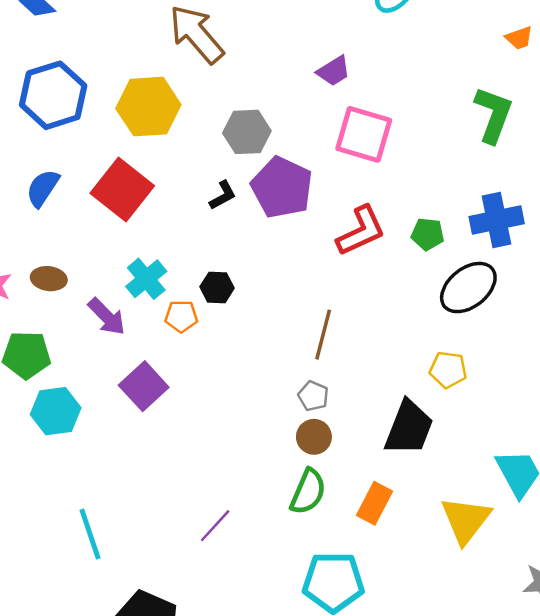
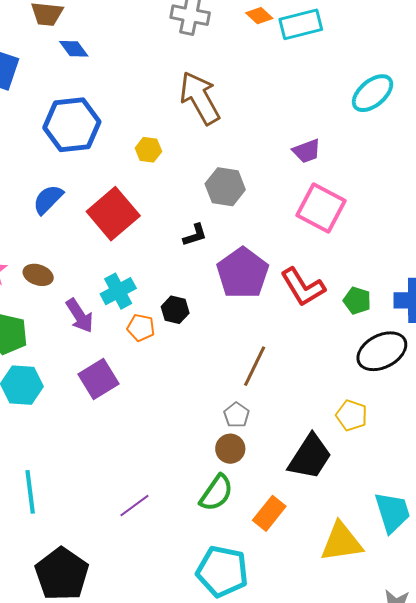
yellow hexagon: (148, 107) -> (148, 150), size x0.5
purple pentagon: (282, 187) -> (243, 273), moved
red L-shape: (361, 231) -> (303, 287), turned 72
yellow triangle: (466, 520) -> (341, 542), turned 33

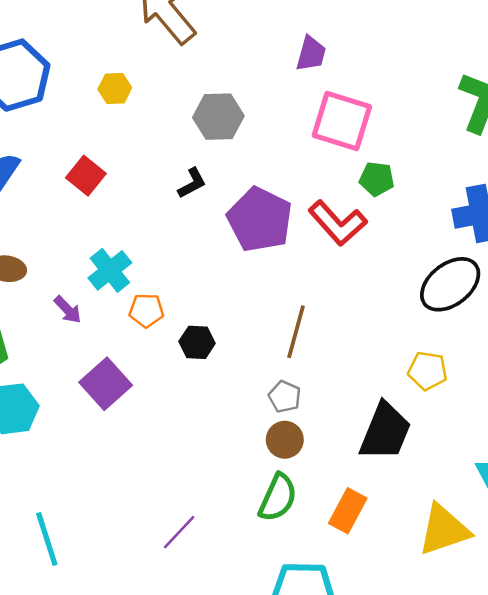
purple trapezoid: (307, 151) -> (311, 54), turned -44
red square: (113, 214) -> (86, 176), size x0.6
green pentagon: (357, 301) -> (377, 179), moved
black hexagon: (175, 310) -> (197, 342), moved
purple arrow: (80, 316) -> (68, 310), size x0.7

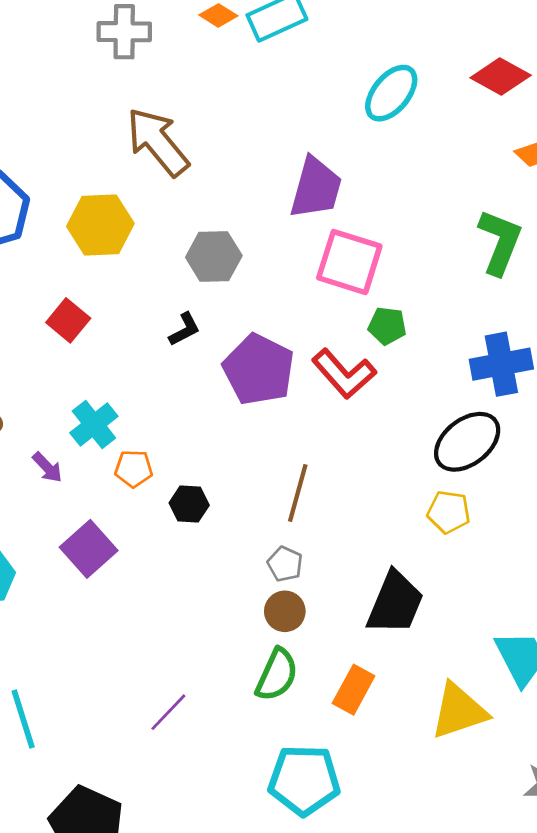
purple trapezoid: (311, 54) -> (316, 188), size x1.6
yellow hexagon: (115, 88) -> (100, 225), size x1.8
yellow pentagon: (427, 371) -> (449, 512), moved

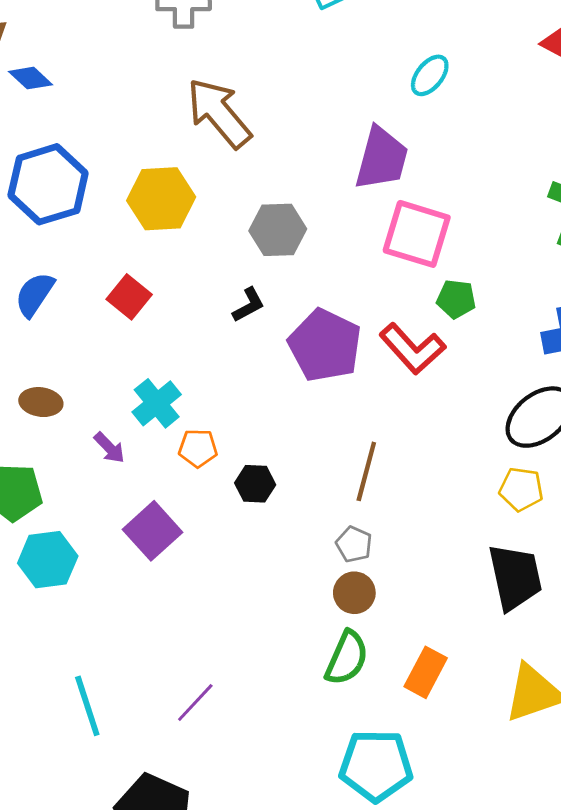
cyan ellipse: (391, 93) -> (430, 75), moved, size x0.7
black trapezoid: (395, 603) -> (515, 577), moved, turned -34
purple line: (168, 712) -> (195, 702), moved

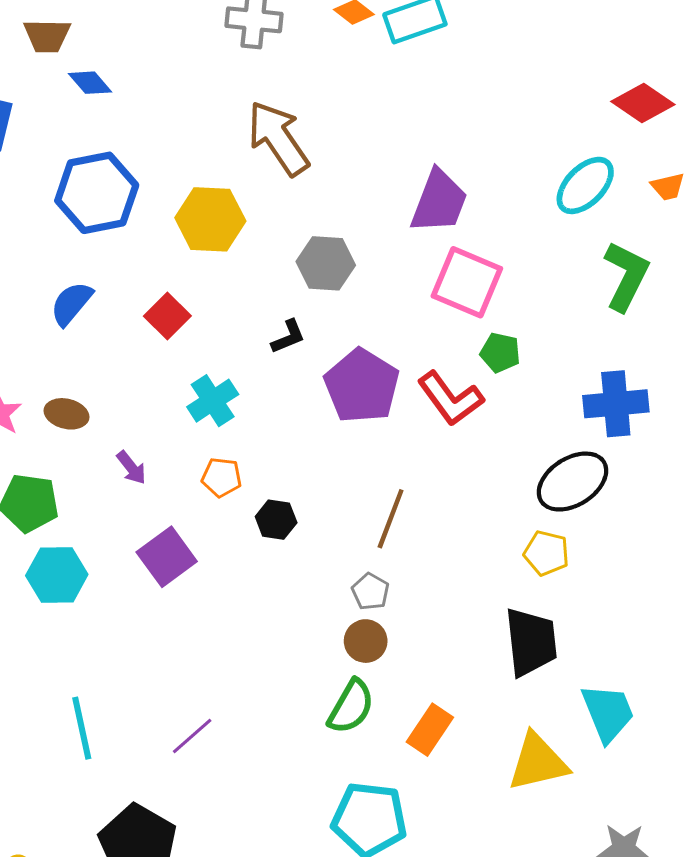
cyan ellipse: (430, 75) -> (585, 185), moved, size x1.4
cyan cross: (157, 403) -> (213, 401), moved

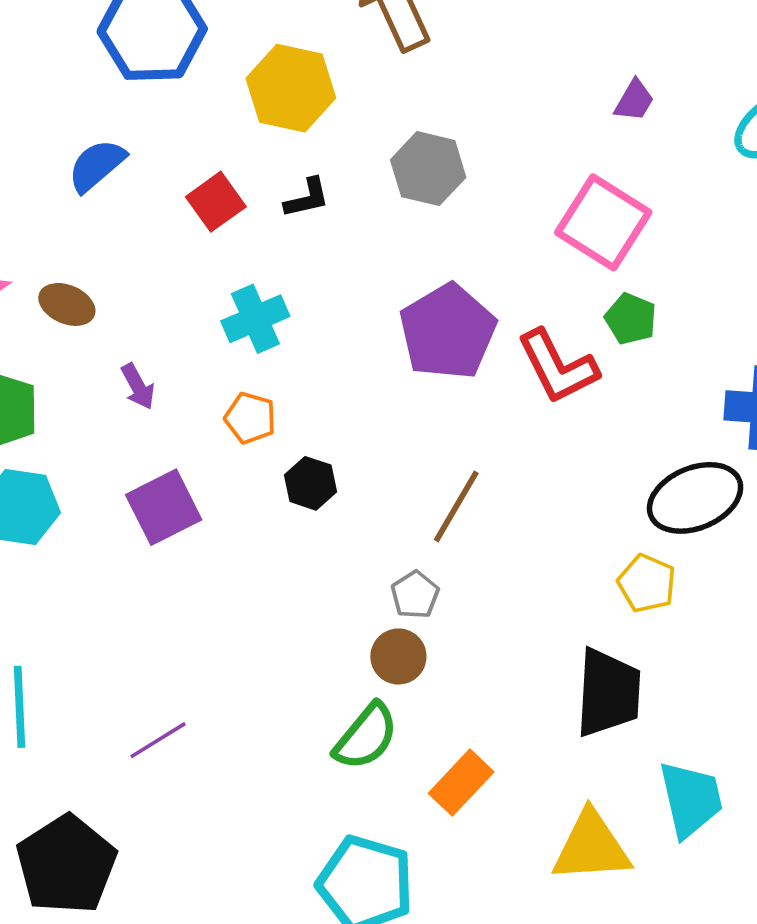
purple trapezoid: (439, 202) -> (634, 101), moved, size x0.5
black L-shape: (288, 337) -> (307, 198), moved

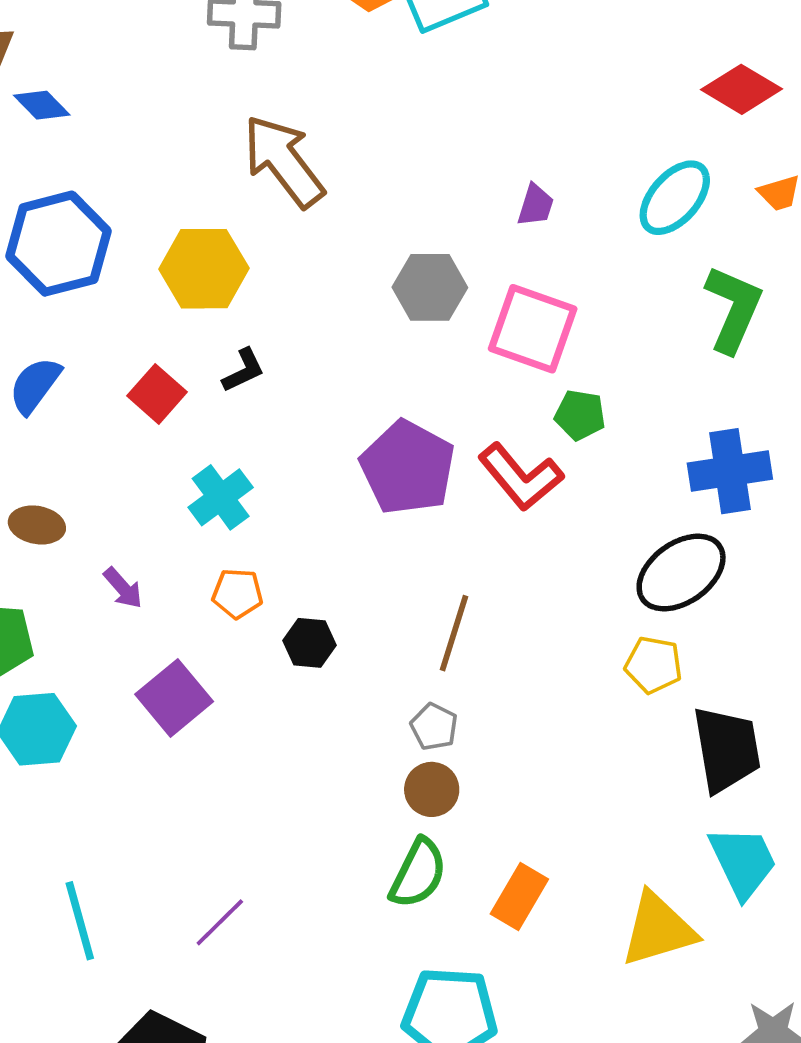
gray hexagon: (428, 169) -> (430, 287), moved
black trapezoid: (608, 693) -> (727, 749), moved

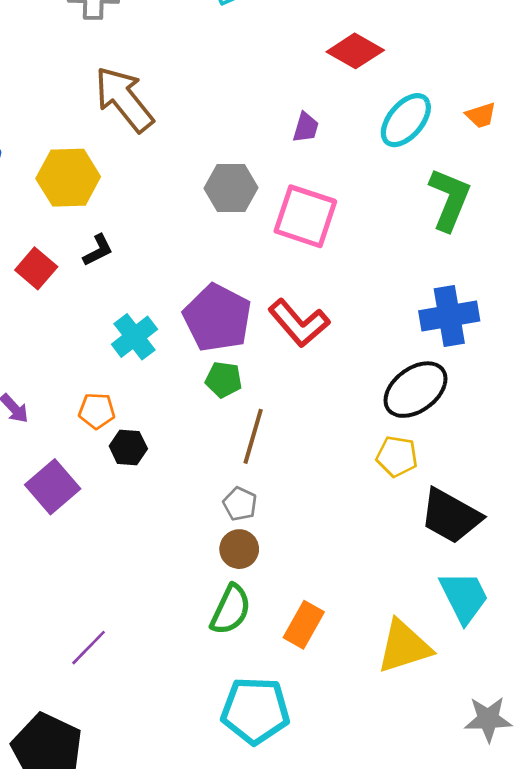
red diamond: (741, 89) -> (355, 51), moved
green pentagon: (580, 415) -> (224, 380), moved
cyan cross: (221, 497) -> (134, 337), moved
black hexagon: (310, 643) -> (128, 447), moved
black trapezoid: (727, 749) -> (451, 516), turned 130

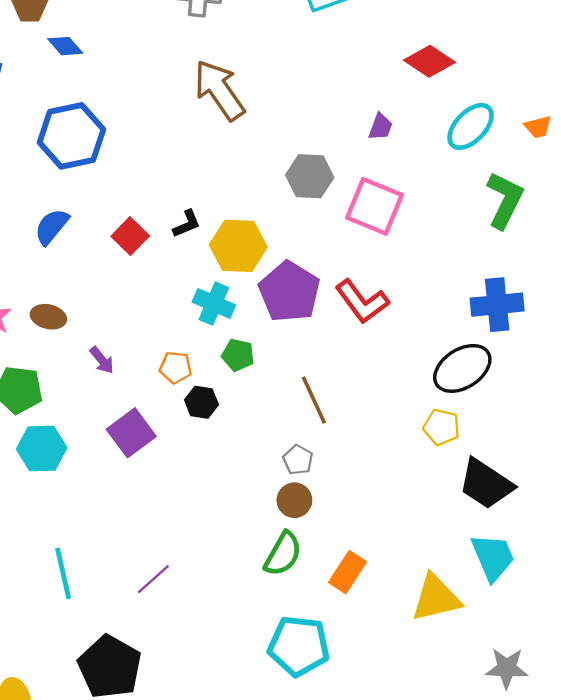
yellow hexagon: (68, 178) -> (238, 246), moved
cyan cross: (134, 337) -> (214, 304), turned -33
green pentagon: (224, 380) -> (238, 355), moved
brown line: (253, 436) -> (314, 400), turned -45

